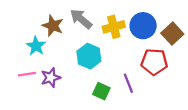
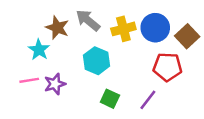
purple line: (128, 83) -> (148, 100), moved, turned 60

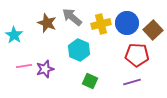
cyan star: (39, 50) -> (14, 35), moved
purple line: (148, 100) -> (132, 82), moved, turned 36

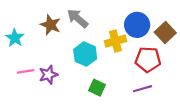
yellow cross: (101, 24) -> (115, 41), moved

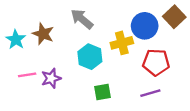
brown star: (51, 25) -> (43, 34), moved
brown square: (165, 32) -> (174, 17), moved
green square: (97, 88) -> (102, 92), turned -35

